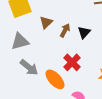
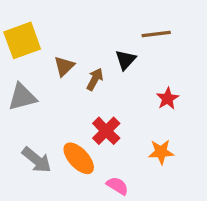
black triangle: (84, 32) -> (126, 60), moved
gray arrow: (29, 67) -> (37, 160), moved

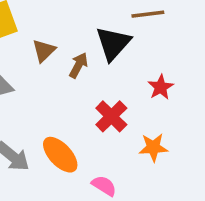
black triangle: (126, 60) -> (113, 43), size x1.5
red cross: (106, 131) -> (111, 116), moved

